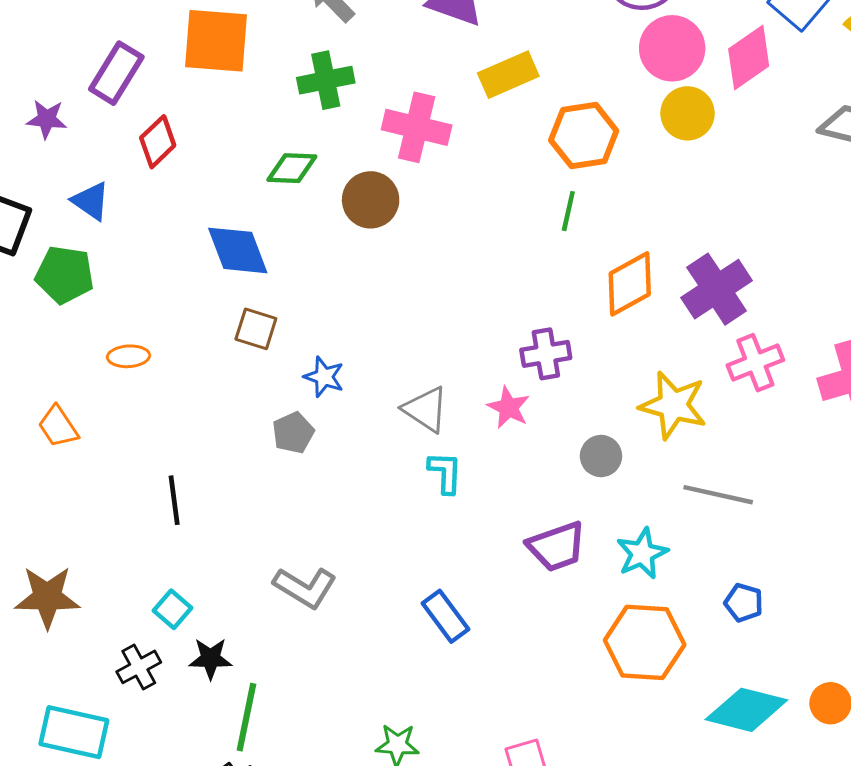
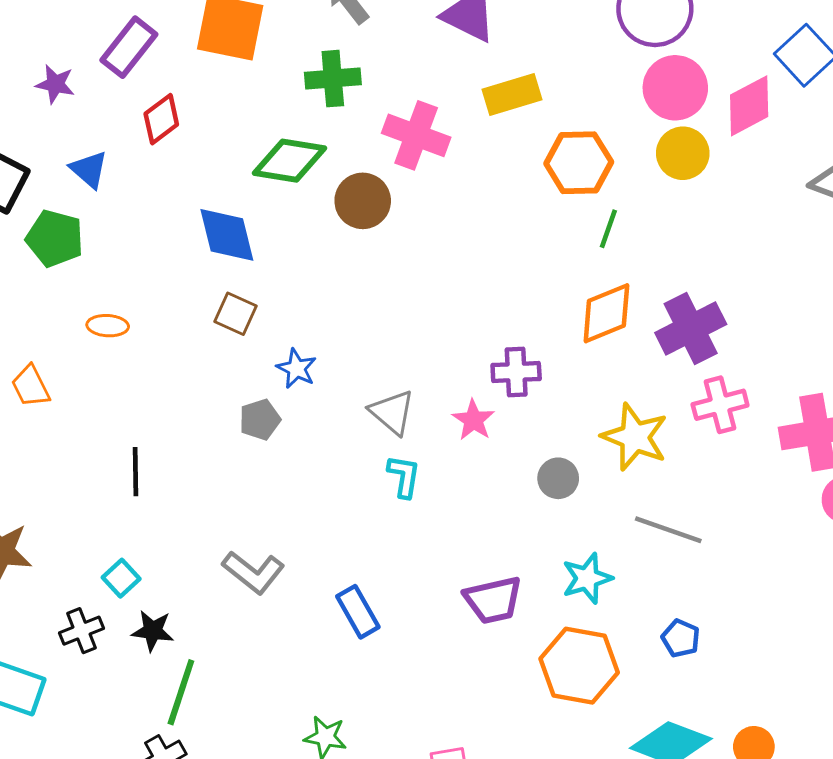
green diamond: (292, 168) -> (289, 161), size x1.4
green line: (568, 211) -> (608, 229), moved
purple trapezoid: (557, 547) -> (493, 600), moved
blue rectangle: (445, 616) -> (358, 612), moved

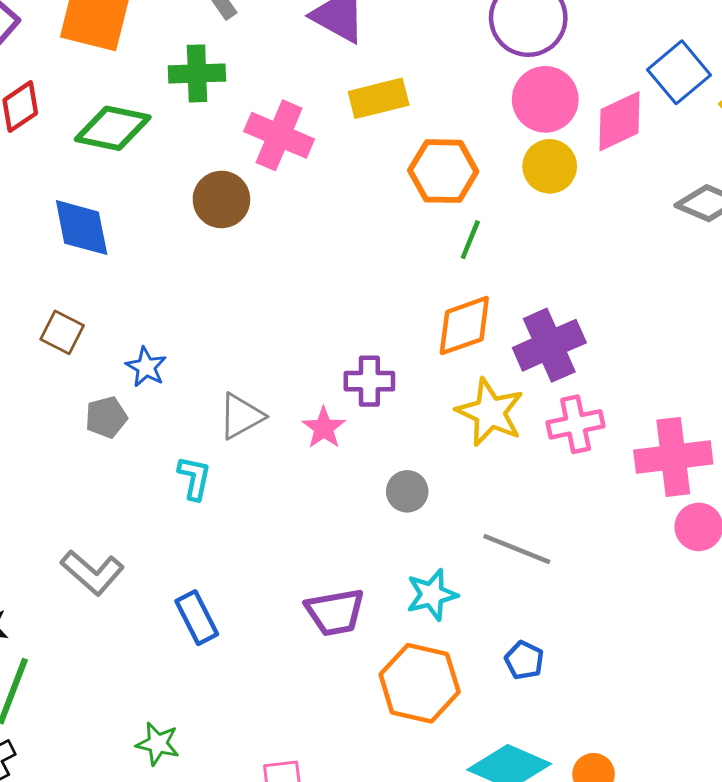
green diamond: (289, 161) -> (113, 128), moved
brown square: (236, 314) -> (62, 332), moved
gray triangle: (392, 412) -> (241, 416), turned 48
yellow star: (635, 437) -> (490, 412), moved
cyan L-shape: (404, 476) -> (194, 478), moved

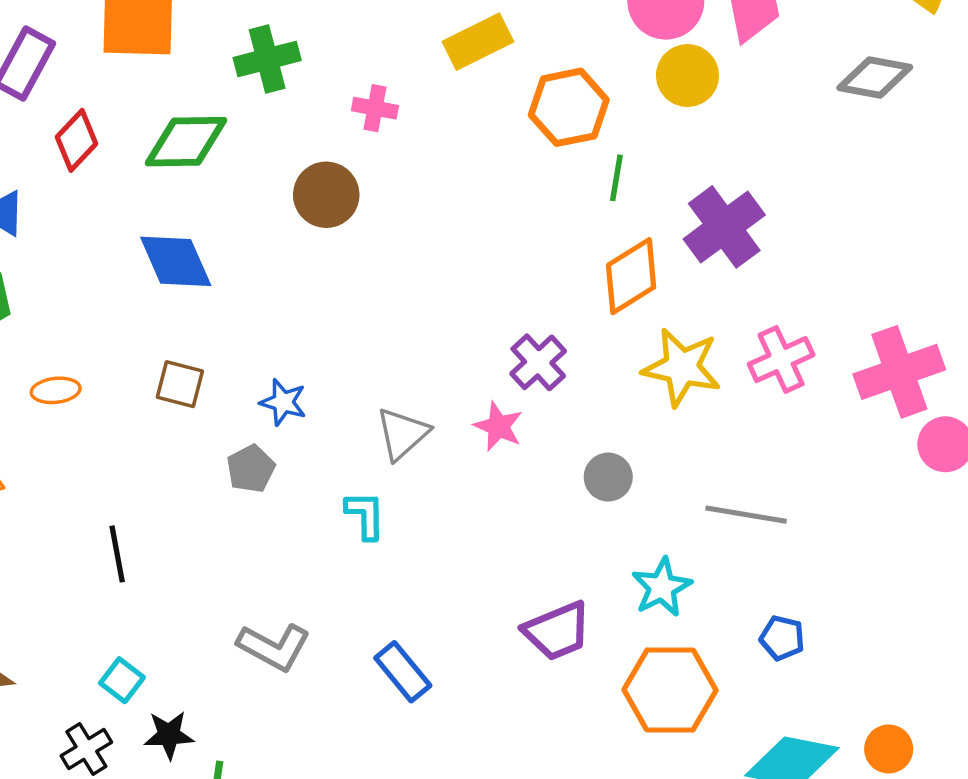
pink cross: (279, 135) -> (375, 108), size x0.6
purple cross: (549, 345) -> (724, 227), moved
purple cross: (369, 381) -> (538, 362), turned -30

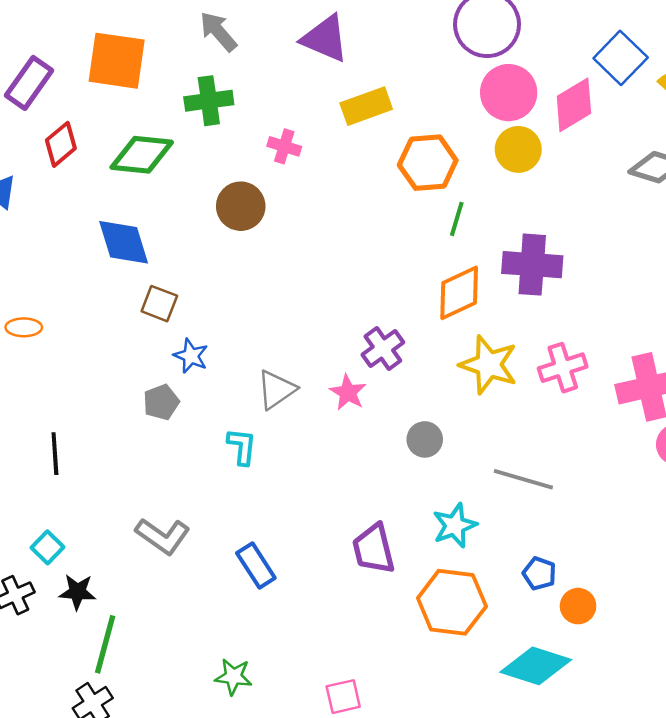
purple cross: (724, 227) -> (532, 265), turned 34
brown square: (180, 384) -> (159, 304), moved
purple trapezoid: (557, 631) -> (374, 549), turned 92
orange circle: (889, 749) -> (578, 606), moved

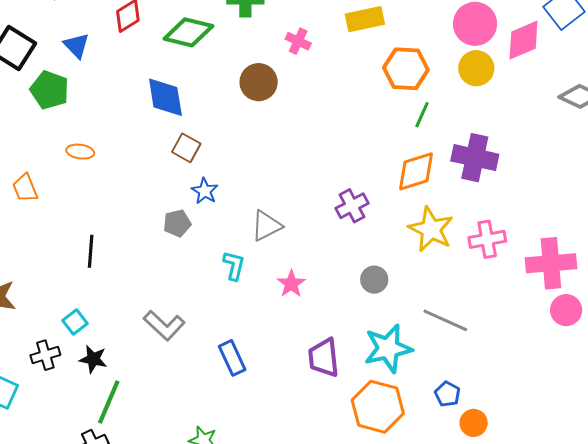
pink star: (348, 392) -> (291, 284), moved
cyan star: (455, 526) -> (388, 348), size x1.4

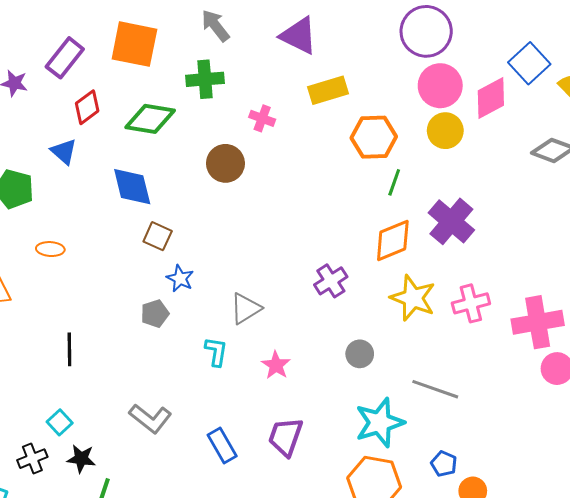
blue triangle: (76, 46) -> (64, 152), moved
purple cross: (475, 158) -> (451, 221), turned 33
purple trapezoid: (324, 358) -> (285, 437), moved, turned 30

